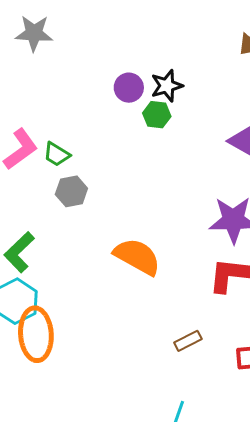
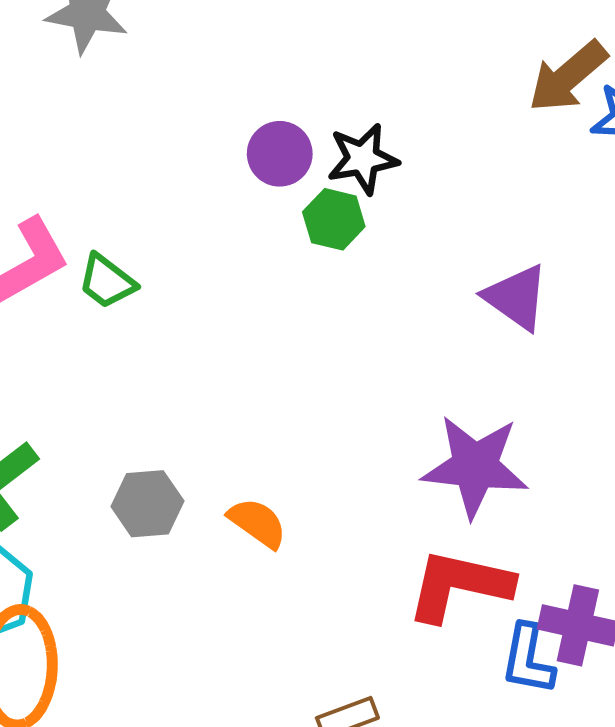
gray hexagon: (71, 191) -> (147, 504), moved
orange semicircle: (137, 257) -> (257, 523), size x0.6

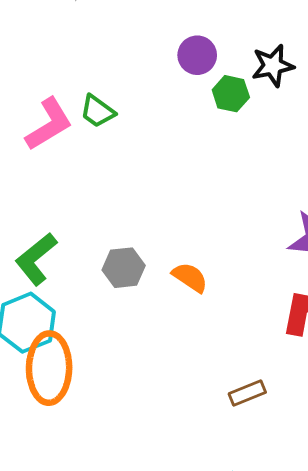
black star: (363, 159) -> (273, 66), moved
green trapezoid: (107, 281) -> (97, 111), moved

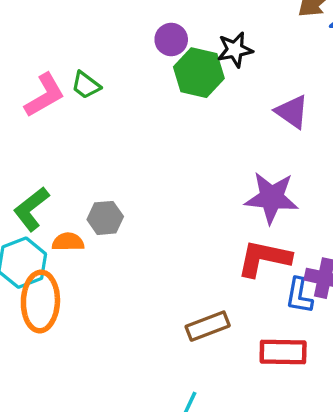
green hexagon: (231, 94) -> (199, 73), size x1.6
orange semicircle: (190, 277) -> (68, 242), moved, turned -36
brown rectangle: (247, 393) -> (208, 326), size x1.4

